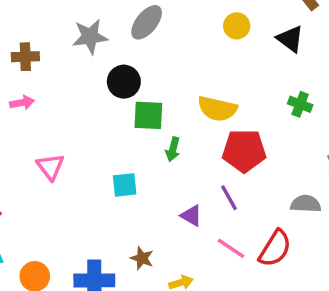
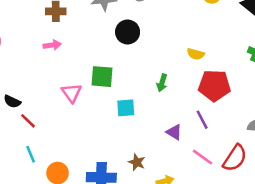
yellow semicircle: (217, 109) -> (196, 54), size x0.6
green square: (148, 115) -> (102, 77), moved

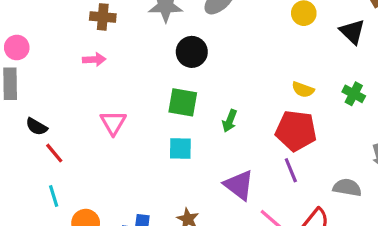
yellow semicircle: (196, 54) -> (303, 90), moved
green square: (102, 77) -> (183, 102), moved
purple line: (202, 120) -> (291, 170), moved
purple triangle: (174, 132) -> (239, 185), size x1.5

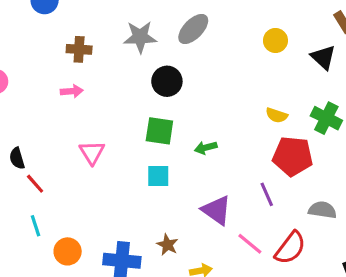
green cross: (354, 94) -> (326, 118), size x1.4
green arrow: (230, 121) -> (206, 148), turned 55
black semicircle: (36, 127) -> (17, 158), turned 45
red pentagon: (296, 131) -> (293, 156), moved

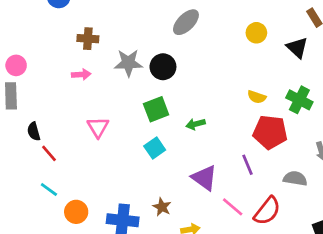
gray star: (140, 37) -> (128, 63), moved
green square: (159, 131) -> (156, 109), turned -30
cyan square: (158, 176) -> (155, 148), turned -35
cyan line: (36, 226) -> (49, 189), turned -36

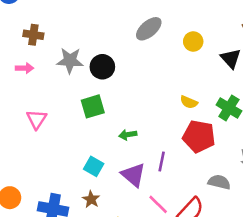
gray ellipse: (186, 22) -> (149, 29), moved
green arrow: (196, 124) -> (128, 135), moved
cyan square: (155, 148) -> (94, 166), moved, turned -30
purple line: (248, 165) -> (162, 161), moved, turned 30

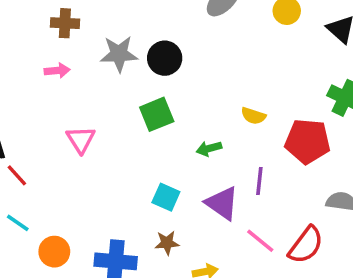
yellow semicircle: (189, 102) -> (253, 116), moved
brown star: (91, 199) -> (167, 243), turned -30

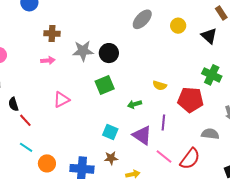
pink triangle: (81, 139) -> (61, 100), turned 36

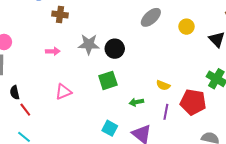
brown cross: (52, 34) -> (60, 14), moved
purple line: (163, 122) -> (166, 112), moved

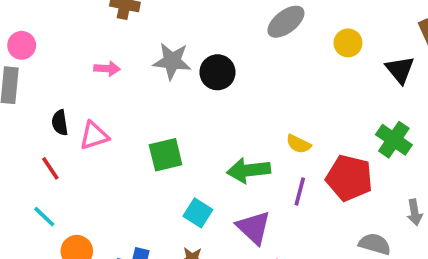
green square: (108, 80) -> (166, 155), moved
pink triangle: (63, 92) -> (94, 136), moved
black semicircle: (15, 93) -> (60, 123), moved
green arrow: (136, 102) -> (249, 170), size x1.6

